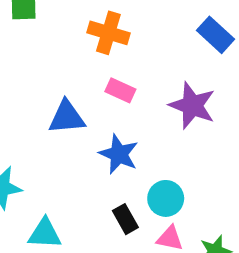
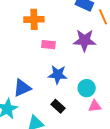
blue triangle: (67, 117) -> (22, 88), moved
black rectangle: (125, 219) -> (58, 106), moved

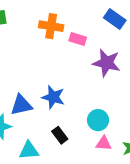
pink rectangle: (48, 45) -> (78, 39), moved
blue star: (58, 75) -> (53, 97), moved

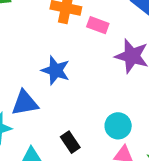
blue star: (53, 97) -> (56, 70), moved

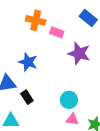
black rectangle: (70, 142) -> (27, 97), moved

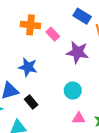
pink rectangle: (57, 32) -> (53, 34), turned 32
cyan circle: (69, 100) -> (73, 91), moved

